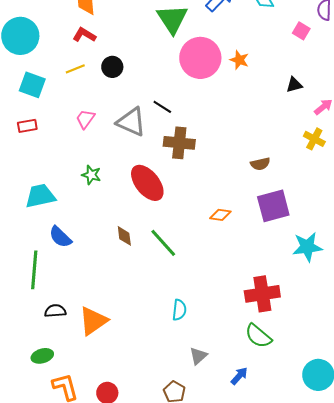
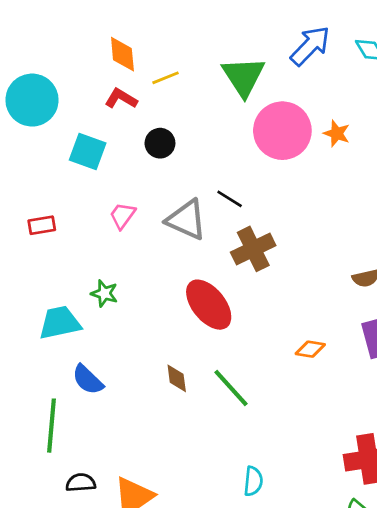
yellow line: (75, 69) -> (166, 78), moved
cyan square: (32, 85) -> (88, 152), moved
brown cross: (179, 143) -> (253, 249), turned -32
green star: (91, 175) -> (104, 293), moved

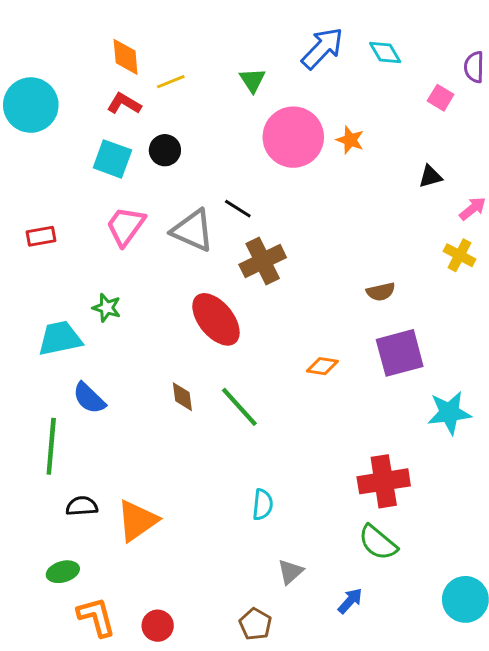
green triangle: (243, 76) -> (252, 80), size x0.6
cyan square: (88, 152) -> (112, 159), moved
pink trapezoid: (122, 216) -> (126, 226), size x1.4

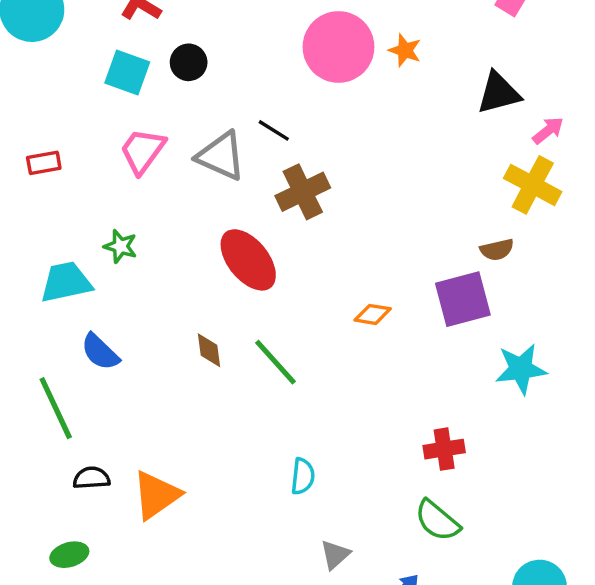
black triangle: (430, 176) -> (499, 93), size x1.6
yellow cross: (460, 255) -> (533, 185), size x1.5
brown semicircle: (381, 292) -> (497, 250), moved
green line: (51, 446) -> (56, 408), turned -30
red cross: (384, 481) -> (444, 449), size x0.7

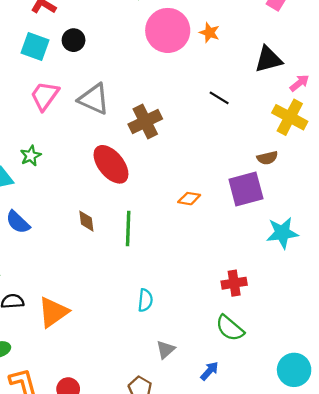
black line: (274, 130) -> (219, 98), moved
green star: (120, 246) -> (31, 156), turned 30
green line: (275, 362) -> (128, 229), turned 44

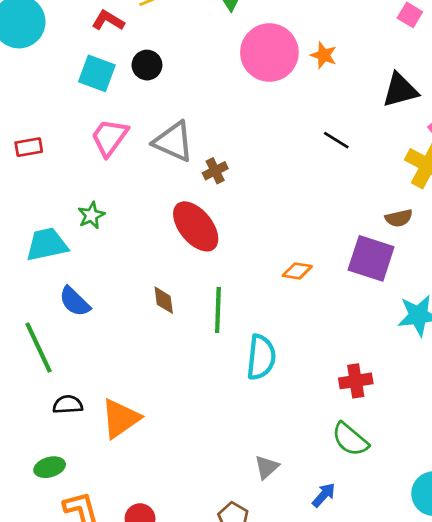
brown cross: (145, 121) -> (215, 171), moved, size x0.6
purple square: (246, 189) -> (371, 258), turned 33
cyan semicircle: (145, 300) -> (261, 357), moved, size x1.5

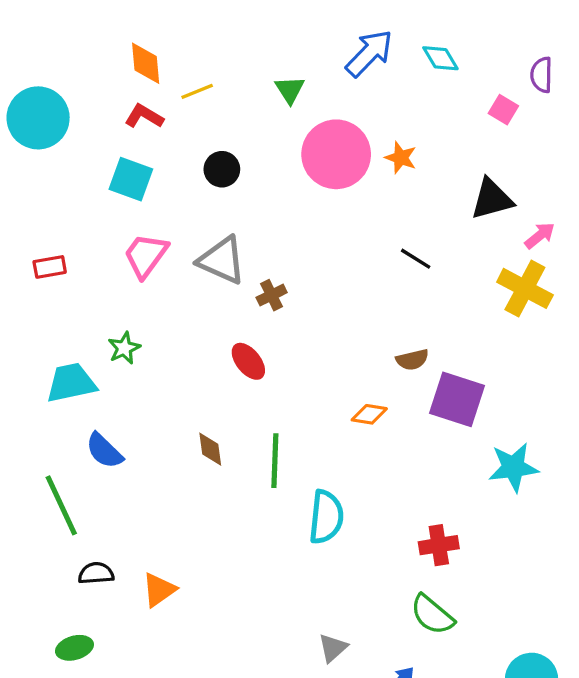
black circle: (147, 65) -> (222, 169), moved
brown semicircle: (399, 218) -> (412, 360), moved
red ellipse: (196, 226) -> (248, 361), size x0.6
orange triangle: (121, 418) -> (159, 590), size x0.7

